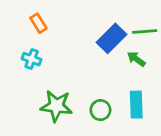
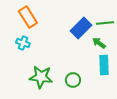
orange rectangle: (38, 23) -> (28, 17), size x1.5
cyan rectangle: (136, 105) -> (104, 65), moved

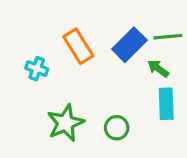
orange rectangle: (28, 17) -> (78, 46), moved
green star: (41, 77) -> (66, 123), turned -30

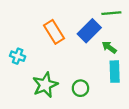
green line: (168, 37) -> (111, 13), moved
cyan cross: (37, 69) -> (18, 56), moved

